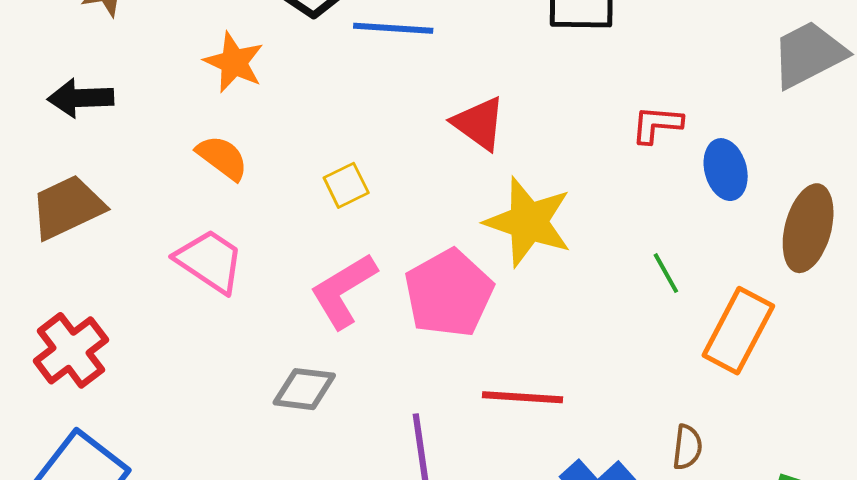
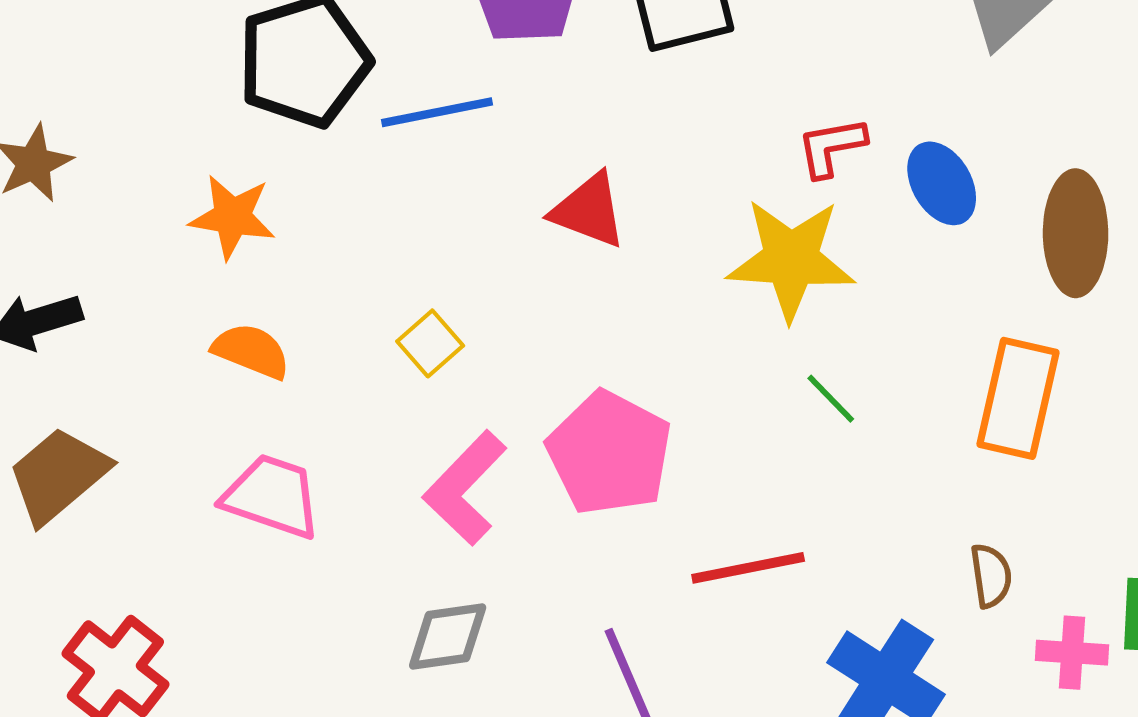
yellow star: (528, 222) -> (791, 259), moved
green line: (666, 273) -> (831, 399), moved

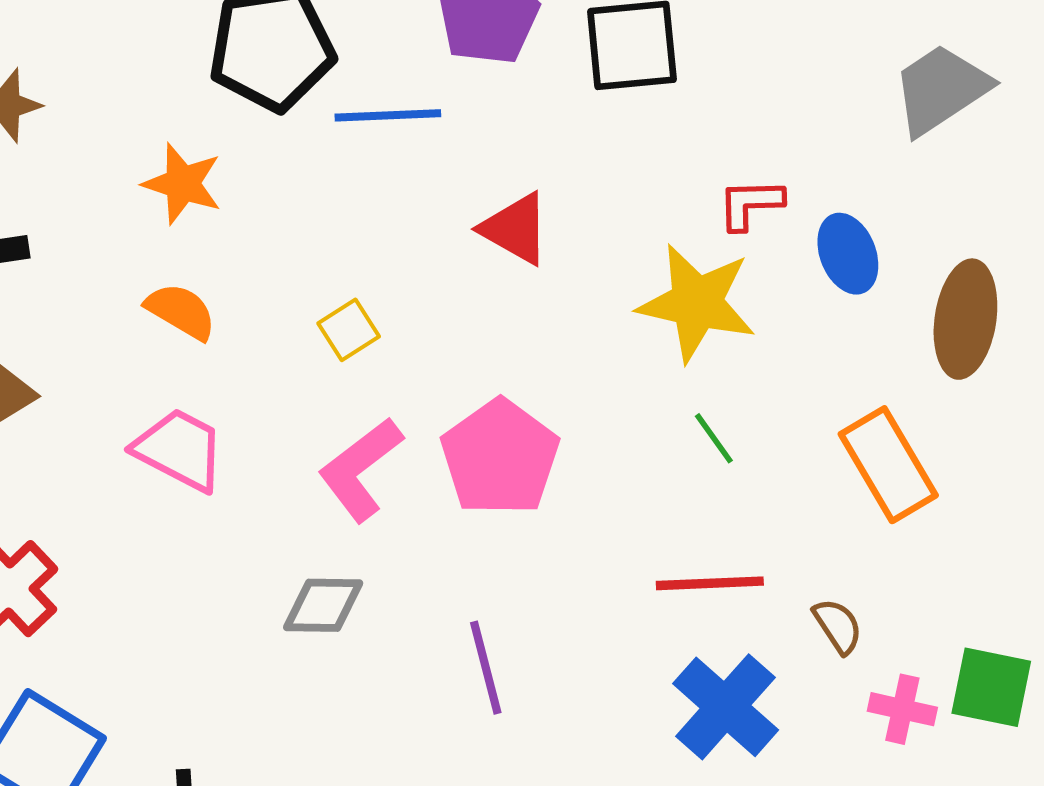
orange rectangle: (1018, 398) -> (888, 465), turned -52
red line: (748, 568) -> (710, 583), moved
brown semicircle: (991, 576) -> (838, 626), turned -34

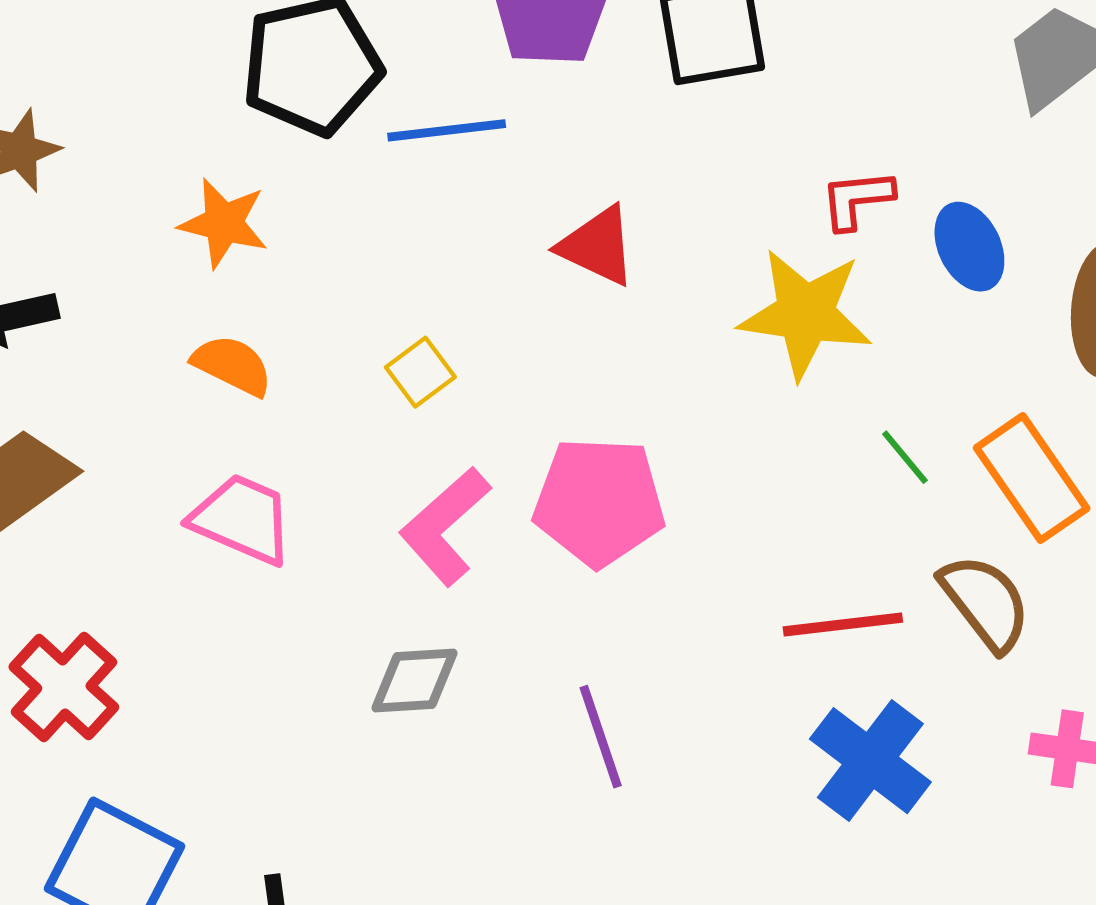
green line: (714, 438) -> (905, 457), moved
pink pentagon: (500, 457) -> (599, 502), turned -30
brown semicircle: (838, 626) -> (985, 602), moved, size x1.6

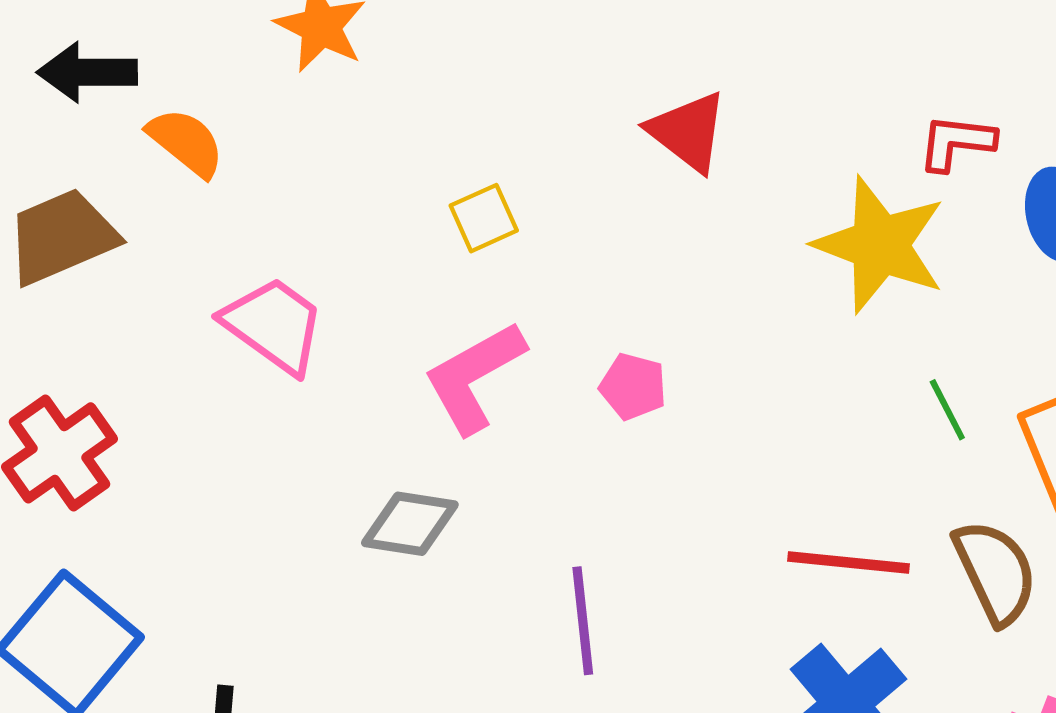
orange semicircle: (232, 365) -> (186, 142), moved
pink pentagon: (599, 502) -> (633, 387), size x0.5

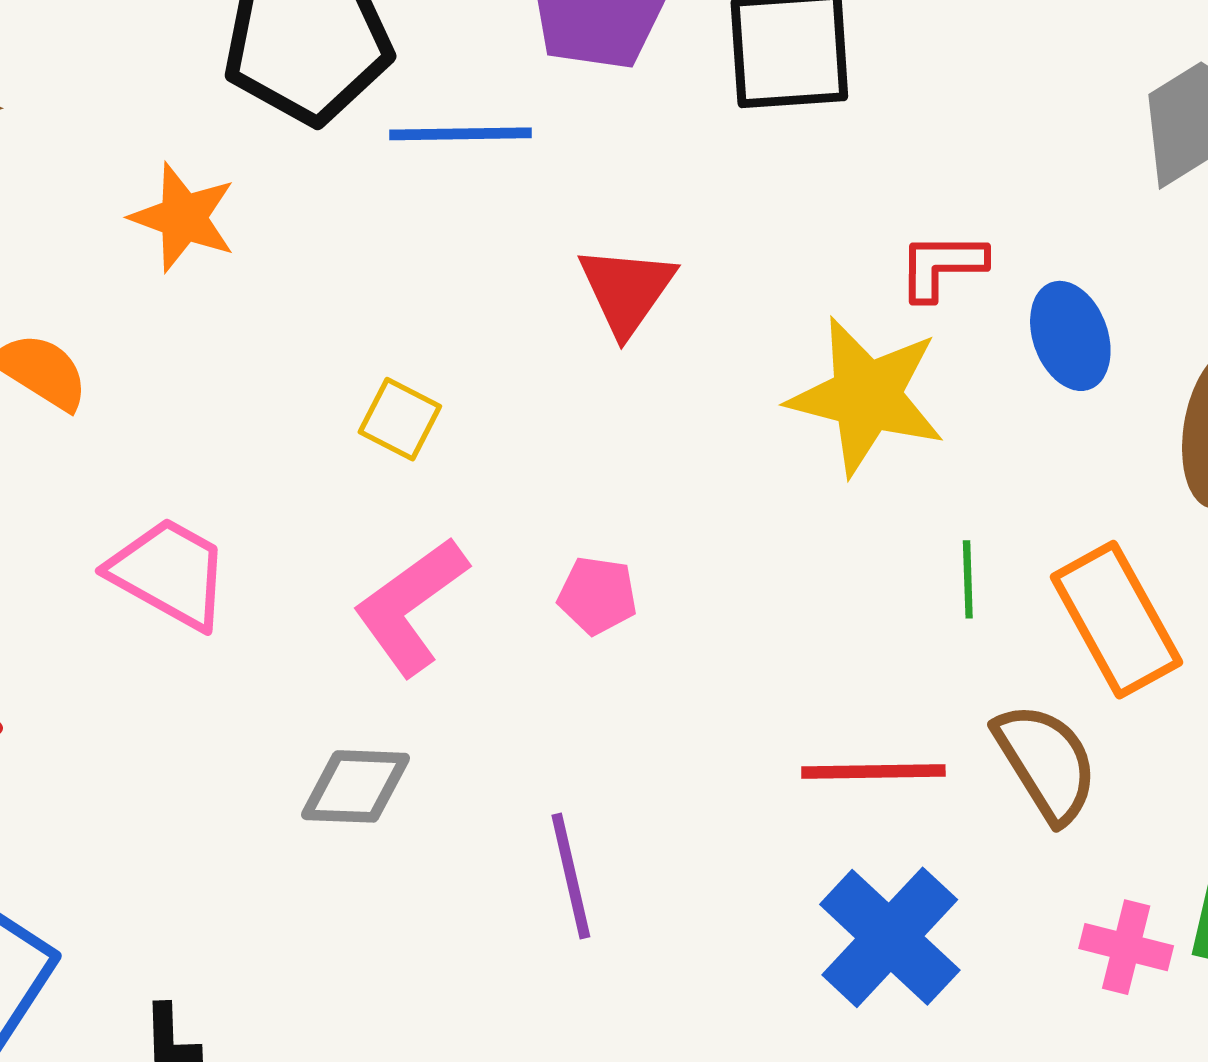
red triangle: (688, 132) -> (627, 290), turned 34
yellow square: (484, 218) -> (400, 419), turned -32
green line: (947, 410) -> (968, 579), turned 32

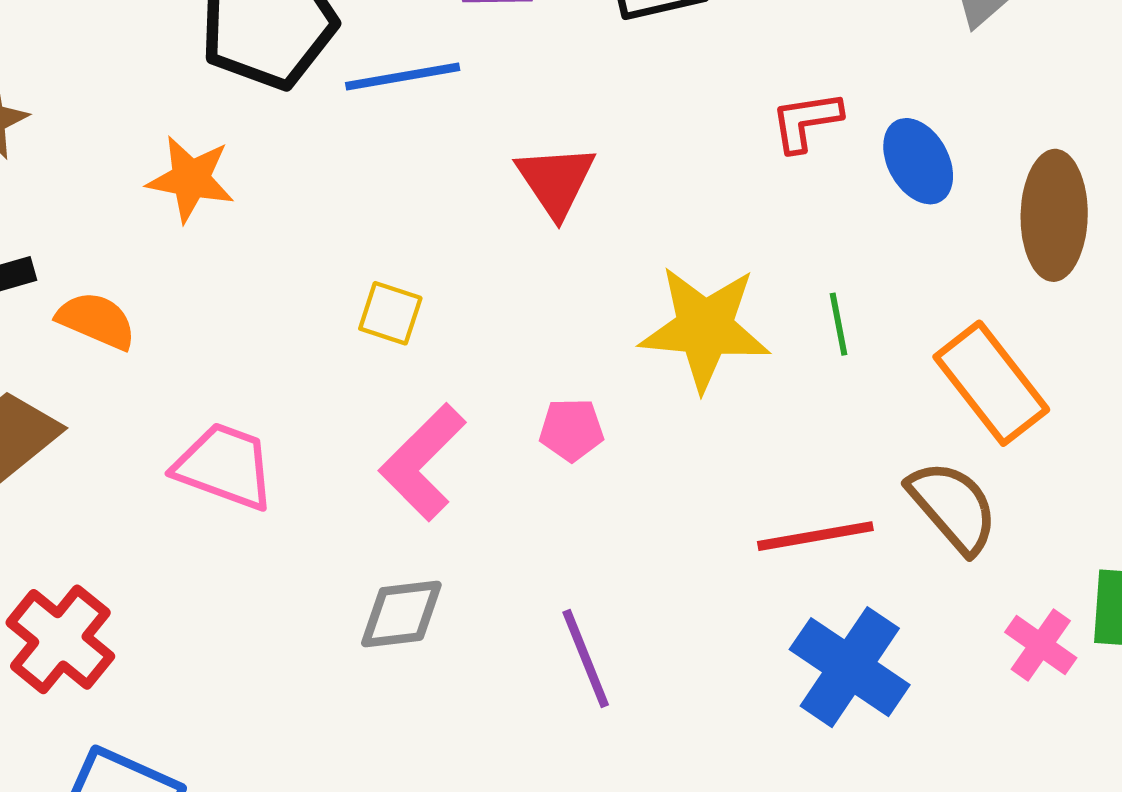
yellow star: (866, 396) -> (705, 328), moved
green line: (968, 579) -> (839, 324), moved
pink cross: (1126, 947) -> (1041, 645), turned 30

